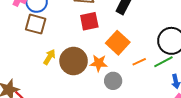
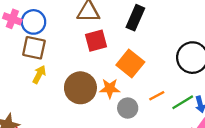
yellow arrow: (49, 57) -> (39, 75), moved
orange line: (139, 62) -> (157, 96), moved
green line: (163, 62) -> (183, 102), moved

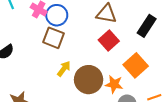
red square: (96, 41) -> (109, 40), turned -36
yellow arrow: (39, 75) -> (64, 69), moved

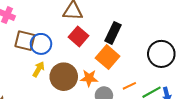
blue circle: (57, 15) -> (41, 44), moved
black rectangle: (147, 26) -> (113, 33), moved

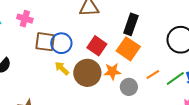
red square: (79, 36) -> (97, 46), moved
yellow arrow: (39, 69) -> (62, 68), turned -70

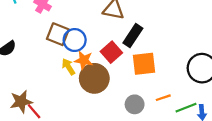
black rectangle: (131, 24) -> (133, 36), moved
orange square: (128, 49) -> (144, 64), turned 35
orange star: (112, 71) -> (84, 60), moved

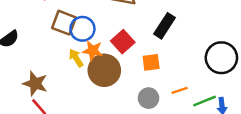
black rectangle: (133, 36) -> (165, 26), moved
orange square: (144, 64) -> (151, 62), moved, size x0.7
brown star: (21, 102) -> (35, 84), moved, turned 30

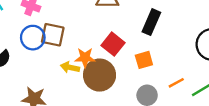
blue circle: (82, 29) -> (33, 38), moved
yellow arrow: (76, 58) -> (70, 67), turned -36

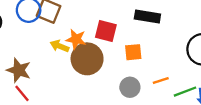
black rectangle: (151, 22) -> (147, 16), turned 65
red square: (113, 44) -> (106, 31), turned -35

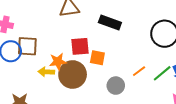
black rectangle: (147, 16) -> (110, 23), turned 30
orange square: (133, 52) -> (97, 58), moved, turned 35

